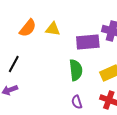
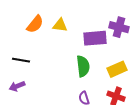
black line: (14, 64) -> (21, 60), turned 72

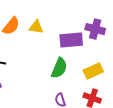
green semicircle: (83, 66) -> (59, 68), turned 30

